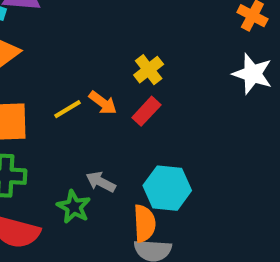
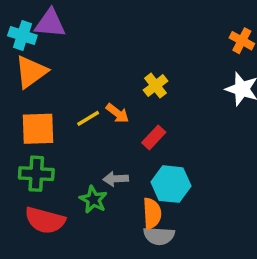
red rectangle: (146, 111) -> (154, 137), moved
gray arrow: (101, 182) -> (116, 179), turned -30

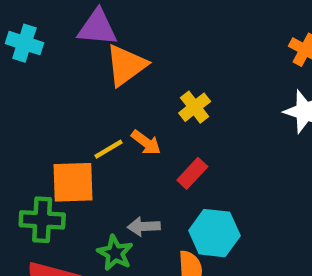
purple triangle: (50, 23) -> (97, 28), moved
orange triangle: (31, 72) -> (126, 65), moved
orange square: (38, 129) -> (73, 182), moved

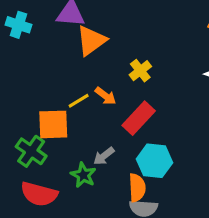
red rectangle: (192, 173) -> (139, 118), size x1.5
green cross: (42, 220) -> (31, 151), turned 32
gray arrow: (144, 226) -> (104, 156), turned -35

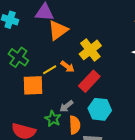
yellow cross: (140, 71) -> (90, 50), size x1.5
green cross: (31, 151) -> (18, 57), moved
orange semicircle: (137, 188) -> (75, 125), moved

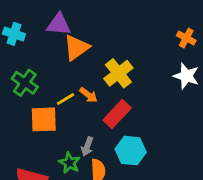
gray arrow: (66, 106) -> (87, 147), turned -32

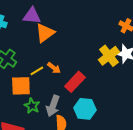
yellow cross: (118, 73) -> (109, 56), moved
gray arrow: (87, 147) -> (53, 106), size x1.5
green star: (70, 163) -> (32, 106), moved

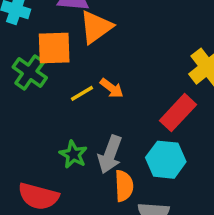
red rectangle: (75, 82) -> (178, 113), moved
orange square: (21, 86) -> (54, 48), moved

